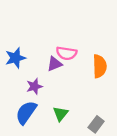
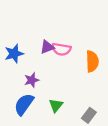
purple triangle: (55, 64) -> (47, 47), moved

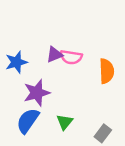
purple star: (32, 80) -> (37, 93), size x1.5

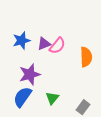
pink semicircle: (71, 57) -> (57, 46), turned -60
blue star: (16, 62) -> (21, 41), moved

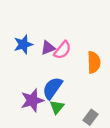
purple star: (30, 74) -> (32, 100), moved
blue semicircle: (23, 97) -> (52, 88), moved

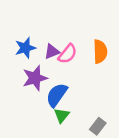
orange semicircle: (94, 62) -> (100, 52), moved
purple star: (32, 100) -> (35, 78), moved

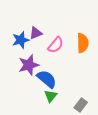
purple triangle: (52, 52) -> (36, 33), moved
blue semicircle: (57, 95) -> (47, 79), turned 95

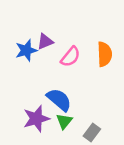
purple star: (29, 65) -> (36, 119), moved
gray rectangle: (81, 105) -> (92, 132), moved

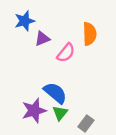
blue star: (26, 50) -> (25, 21), moved
orange semicircle: (105, 54) -> (89, 34), moved

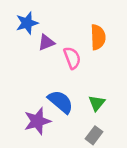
pink semicircle: (66, 53) -> (72, 58), turned -60
green triangle: (60, 113) -> (97, 103), moved

